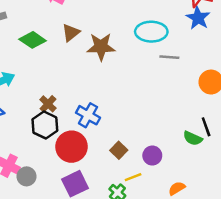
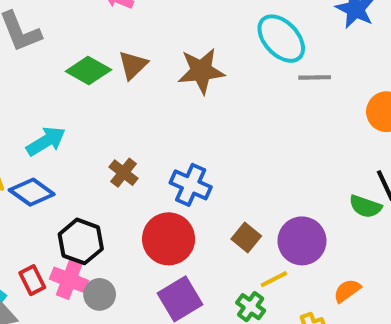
cyan ellipse: (151, 32) -> (281, 39), turned 52
brown triangle: (71, 33) -> (133, 65), moved
black hexagon: (45, 125) -> (81, 241), moved
purple circle: (152, 156) -> (302, 241), size x1.5

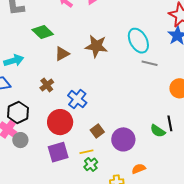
brown triangle: (133, 65) -> (62, 54), moved
yellow line: (274, 279) -> (86, 152), moved

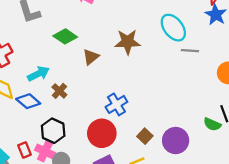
brown cross: (47, 85) -> (59, 91), moved
blue cross: (77, 99) -> (116, 104), turned 30

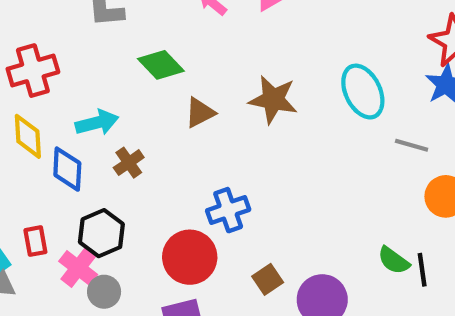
gray line: (190, 51) -> (412, 145), moved
blue diamond: (28, 101) -> (67, 169), turned 40
green semicircle: (212, 124) -> (394, 260), moved
red rectangle: (25, 150) -> (35, 241), moved

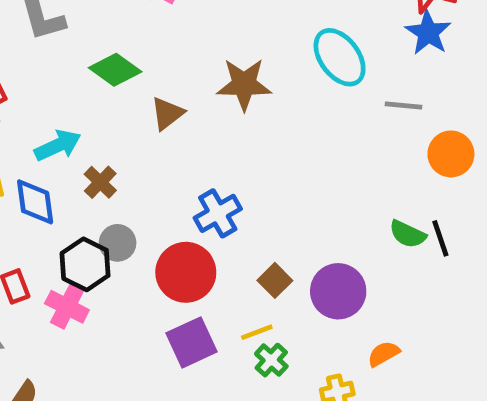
gray circle: (104, 292) -> (118, 243), moved

